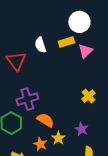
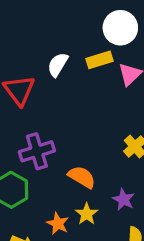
white semicircle: (40, 45) -> (58, 65), turned 49
orange semicircle: (45, 120) -> (82, 177), moved

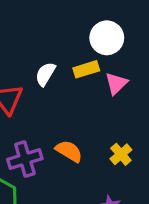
orange semicircle: (82, 177) -> (69, 151), moved

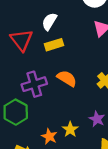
yellow rectangle: (86, 69) -> (54, 45), moved

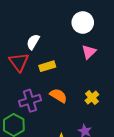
white semicircle: (49, 21) -> (33, 42), moved

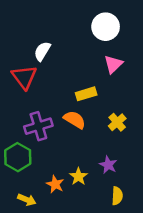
yellow rectangle: (47, 66) -> (86, 94), moved

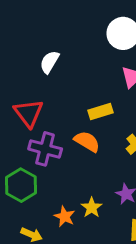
red triangle: (24, 77) -> (29, 113), moved
purple cross: (38, 126) -> (45, 149), turned 32

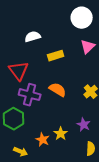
white semicircle: (50, 62) -> (33, 37), turned 42
yellow rectangle: (101, 111) -> (56, 56), moved

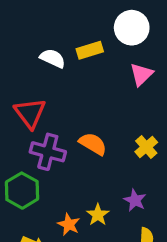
white semicircle: (33, 37) -> (53, 58), turned 42
yellow rectangle: (56, 56) -> (90, 50), moved

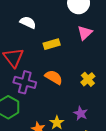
yellow rectangle: (90, 50) -> (52, 44), moved

